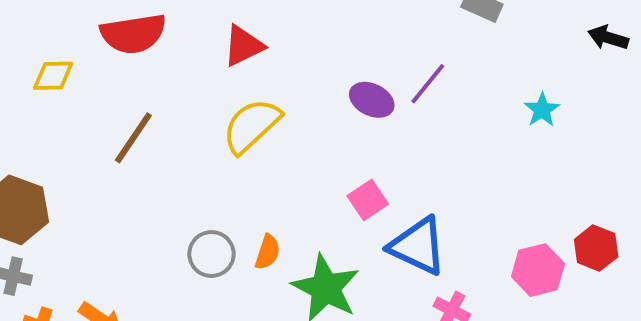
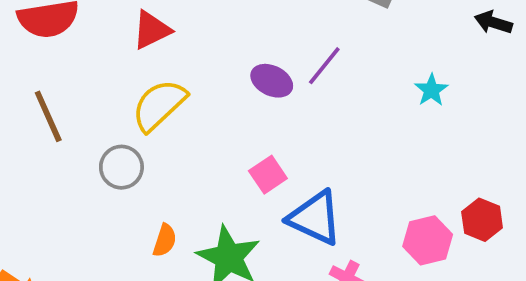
brown line: (133, 138) -> (48, 116), turned -58
orange semicircle: (268, 252) -> (165, 240), moved
gray circle: (211, 254) -> (121, 167), moved

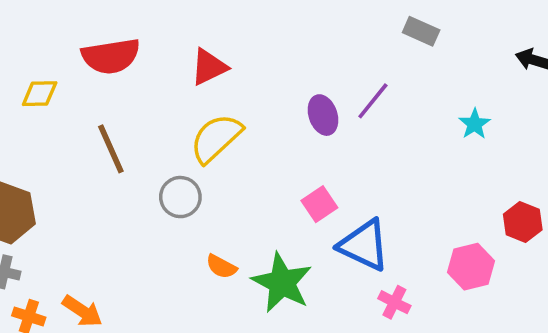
purple ellipse: (272, 81) -> (323, 115), turned 45
red hexagon: (482, 220) -> (523, 222), moved
orange semicircle: (165, 240) -> (221, 267), turned 100

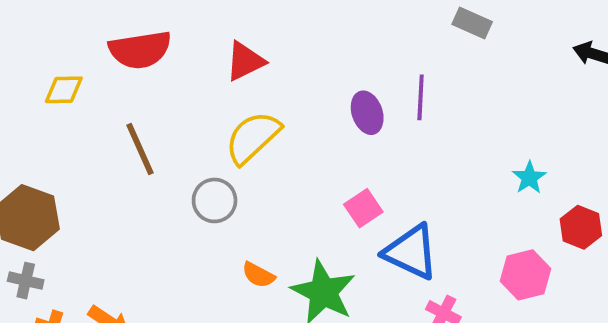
purple line: (373, 101) -> (421, 97), turned -36
cyan star: (475, 124) -> (529, 178), moved

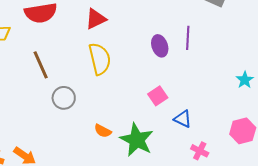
yellow semicircle: (253, 138) -> (100, 59), turned 120
gray circle: (215, 200) -> (64, 98), moved
blue triangle: (411, 252) -> (183, 119), size x0.6

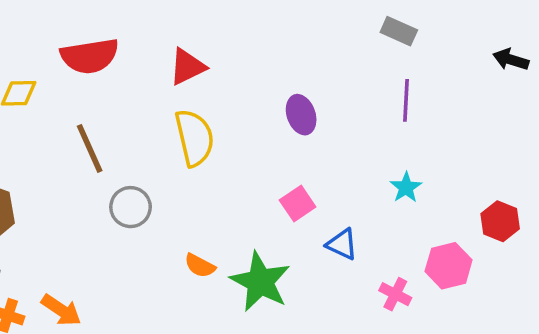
purple line: (188, 38) -> (406, 100), moved
cyan star: (245, 80) -> (406, 187), moved
pink cross: (200, 151) -> (395, 294), moved

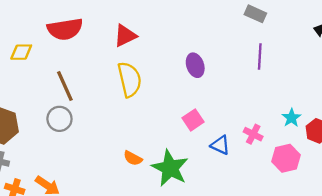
cyan star: (406, 187) -> (291, 118), moved
gray circle: (131, 207) -> (59, 119), moved
pink cross: (395, 294) -> (253, 134), moved

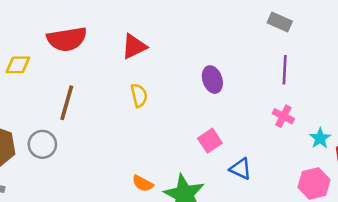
yellow semicircle: (130, 79) -> (139, 95), size x0.6
brown line: (65, 86) -> (67, 103), turned 40
gray circle: (59, 119) -> (42, 144), moved
pink cross: (253, 134) -> (283, 116), moved

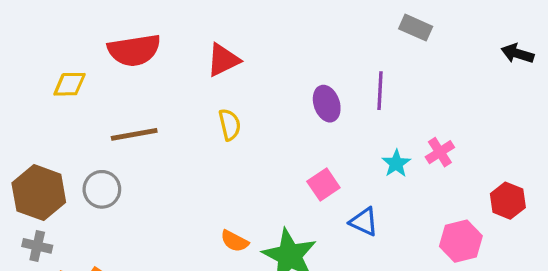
purple line: (285, 70) -> (380, 91), moved
brown line: (67, 103) -> (134, 134), turned 64
pink cross: (283, 116) -> (440, 152), moved, turned 30
cyan star: (320, 138) -> (396, 163), moved

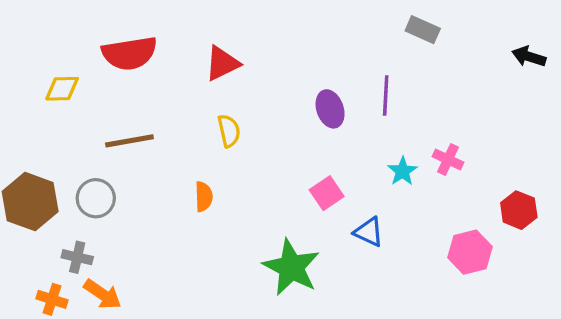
pink cross: (440, 152) -> (448, 159), turned -32
orange semicircle: (234, 241) -> (204, 197), moved, turned -120
gray cross: (37, 246) -> (77, 257), moved

